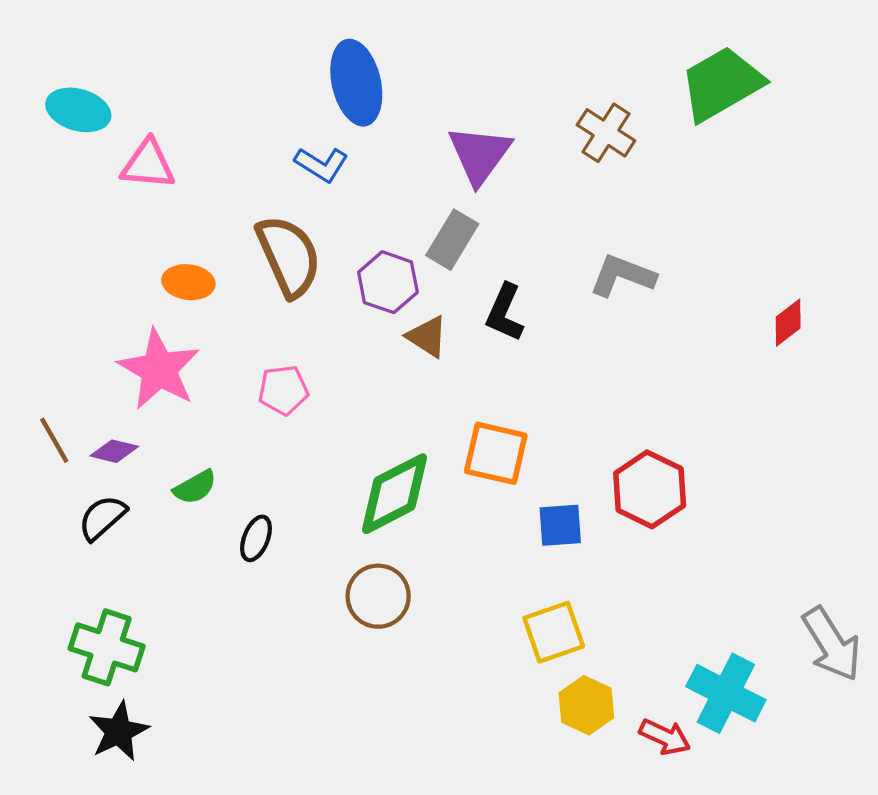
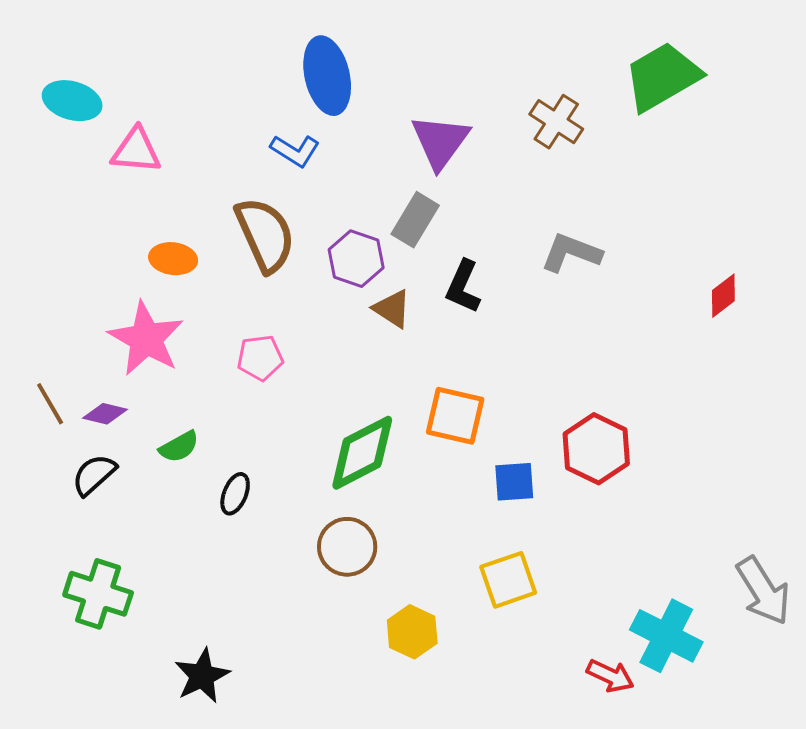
yellow hexagon: (586, 705) -> (412, 632), moved
black star: (119, 731) -> (202, 676), moved

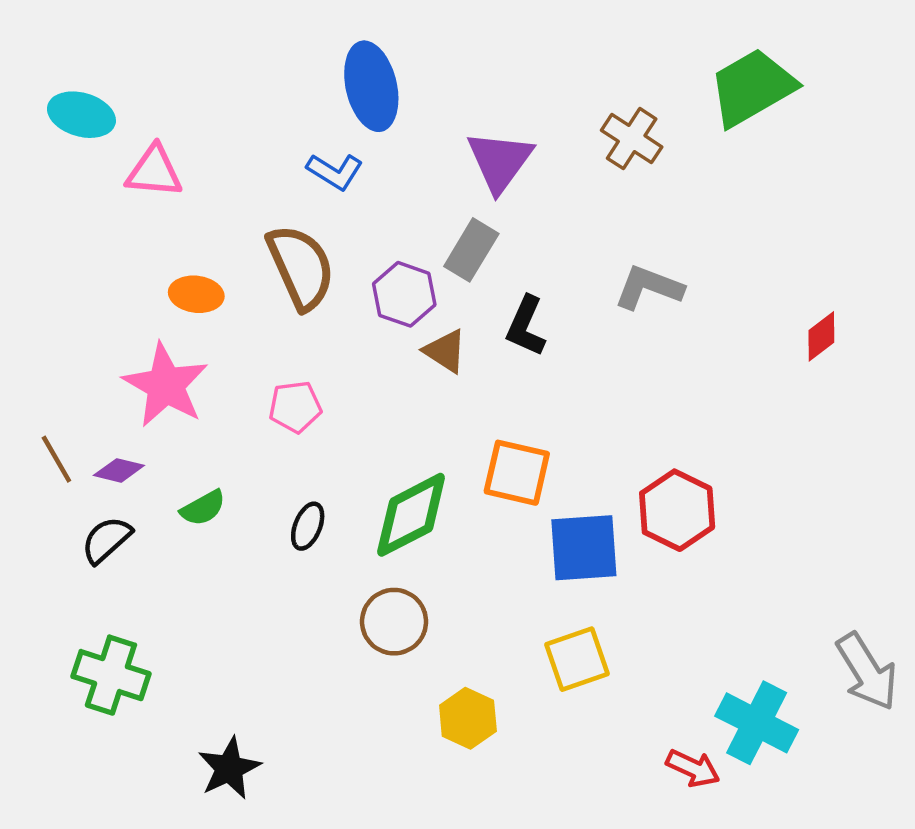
blue square: (514, 482) -> (584, 548), size x1.5
black ellipse: (235, 494) -> (308, 526), moved

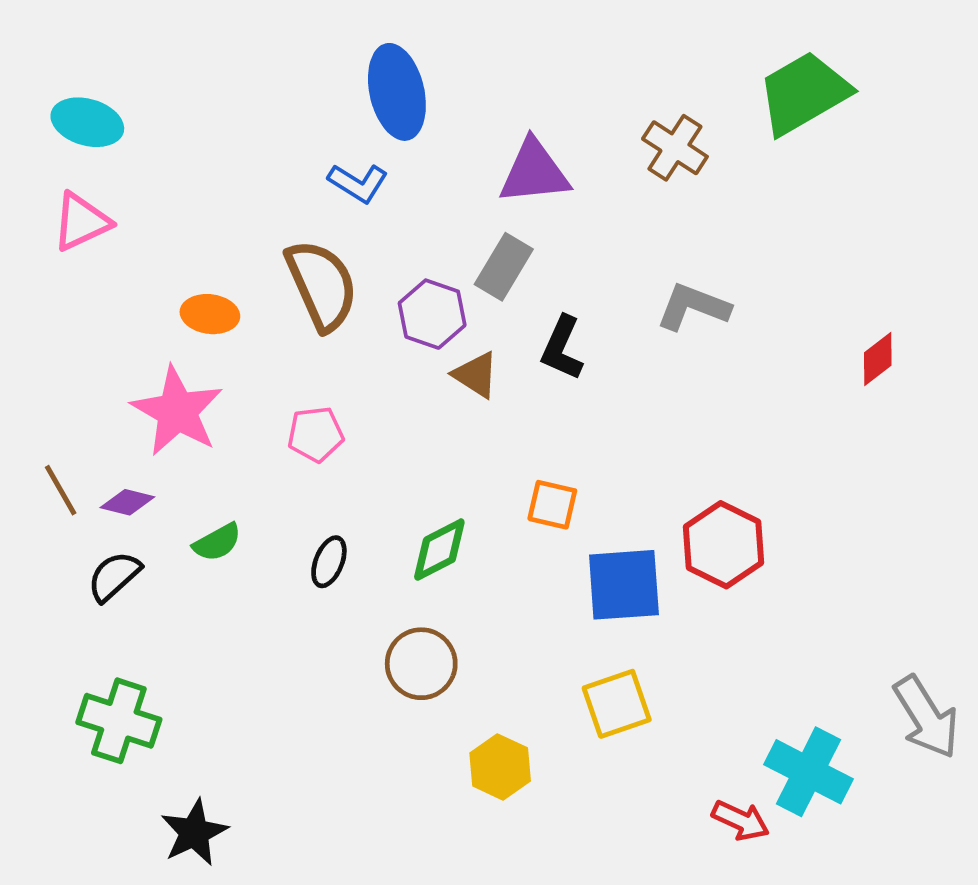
purple triangle: (500, 161) -> (534, 172), turned 48
pink triangle: (154, 171) -> (81, 222), moved, turned -30
orange square: (517, 473) -> (552, 505), size x0.7
green diamond: (411, 515) -> (439, 550), size x0.7
black star: (229, 768) -> (194, 832), moved

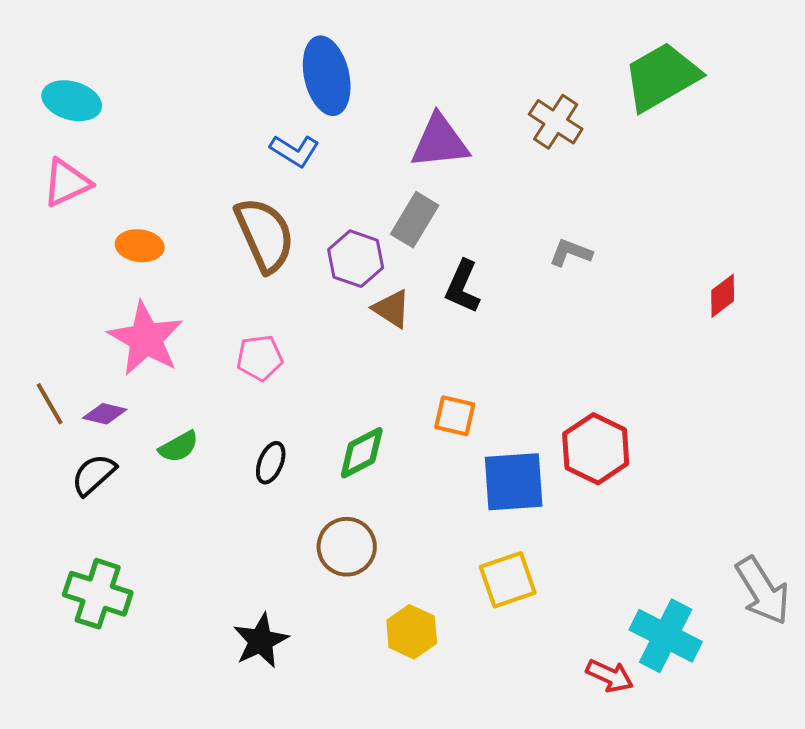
gray L-shape: (693, 307) -> (571, 253), size x0.7
orange ellipse: (210, 314) -> (140, 246), moved
black star: (194, 832) -> (261, 641), moved

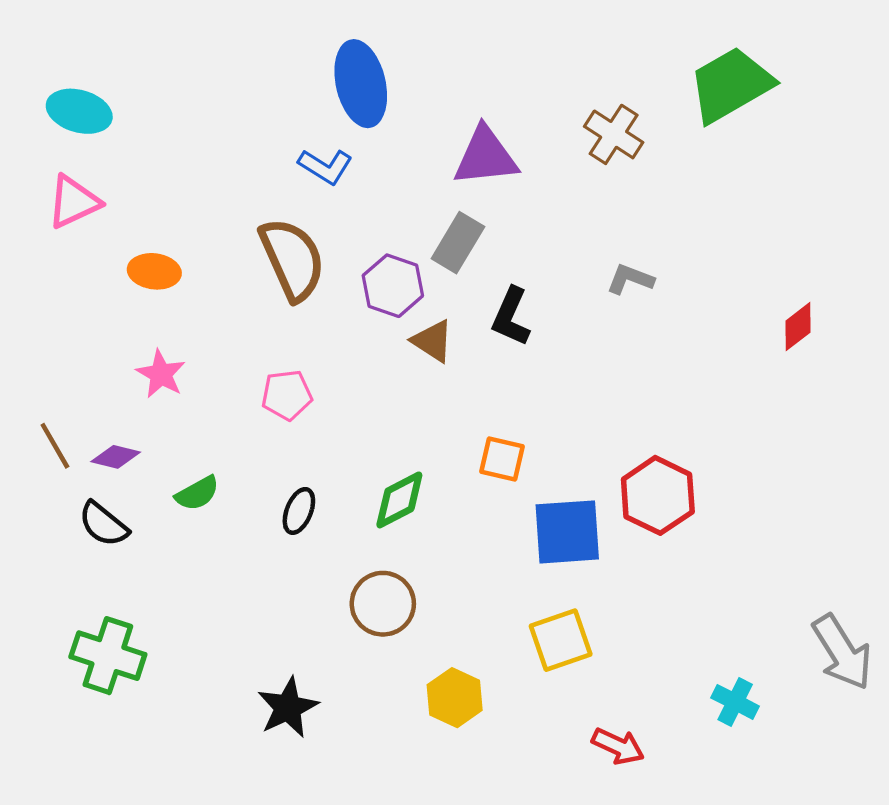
pink star: (146, 339) -> (161, 374), size x0.6
black semicircle: (94, 475) -> (103, 524), turned -99
cyan cross: (666, 636) -> (735, 702), size x0.6
red arrow: (610, 676) -> (618, 746), moved

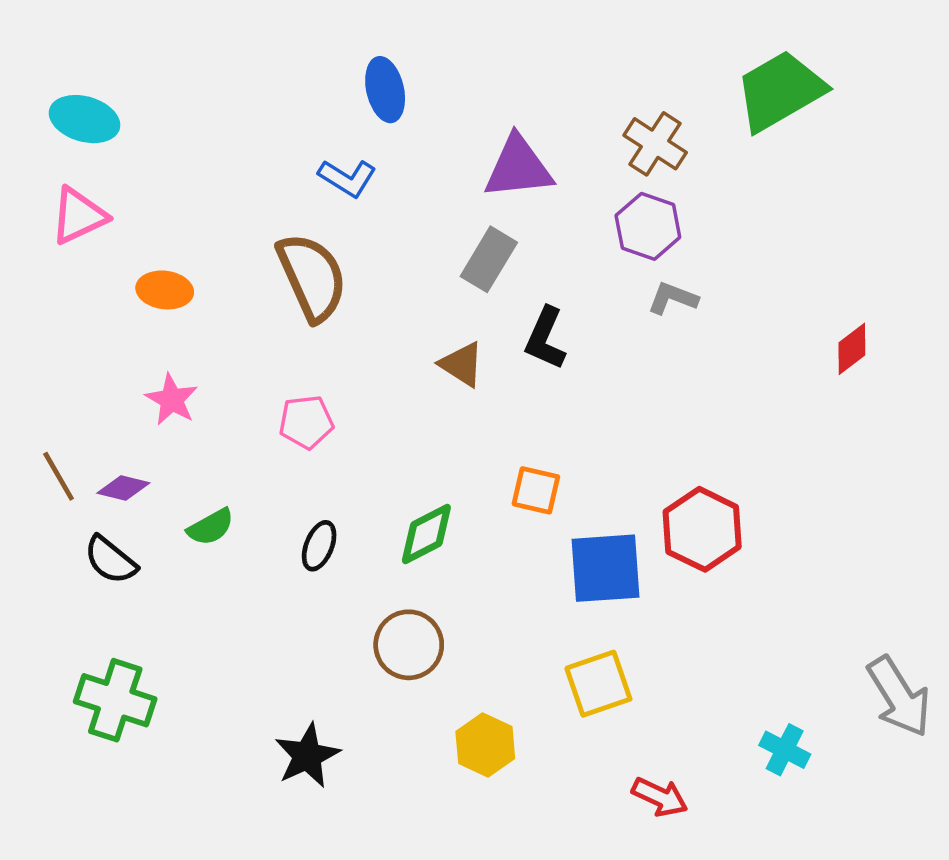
blue ellipse: (361, 84) -> (385, 90), size x0.7
purple hexagon: (393, 286) -> (648, 226), moved

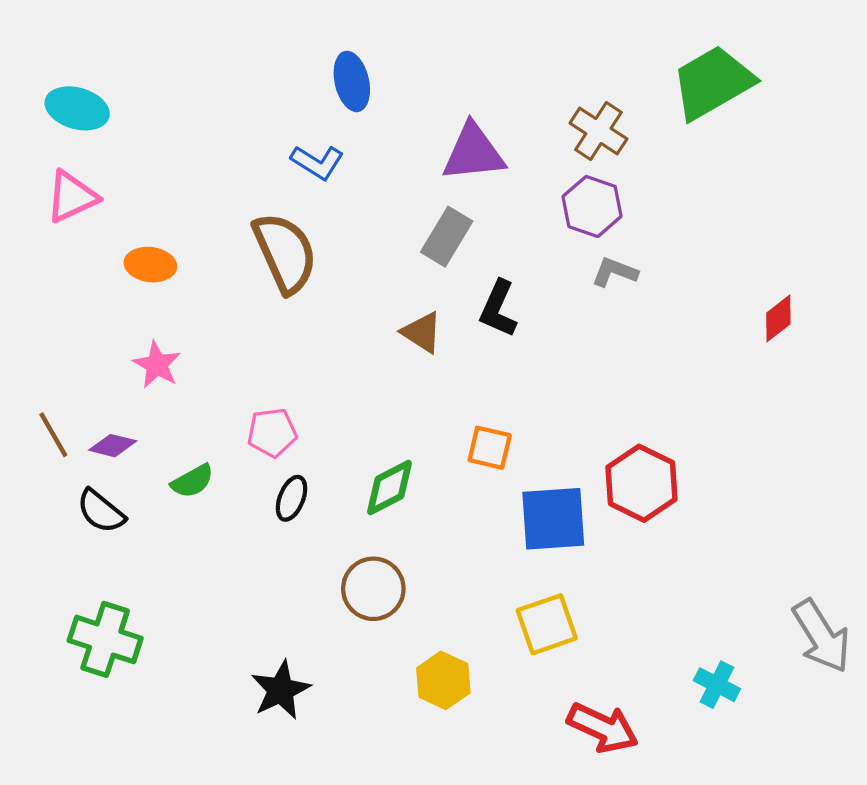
pink pentagon: (306, 422) -> (272, 433), moved
red arrow: (660, 797) -> (603, 728), size x1.4

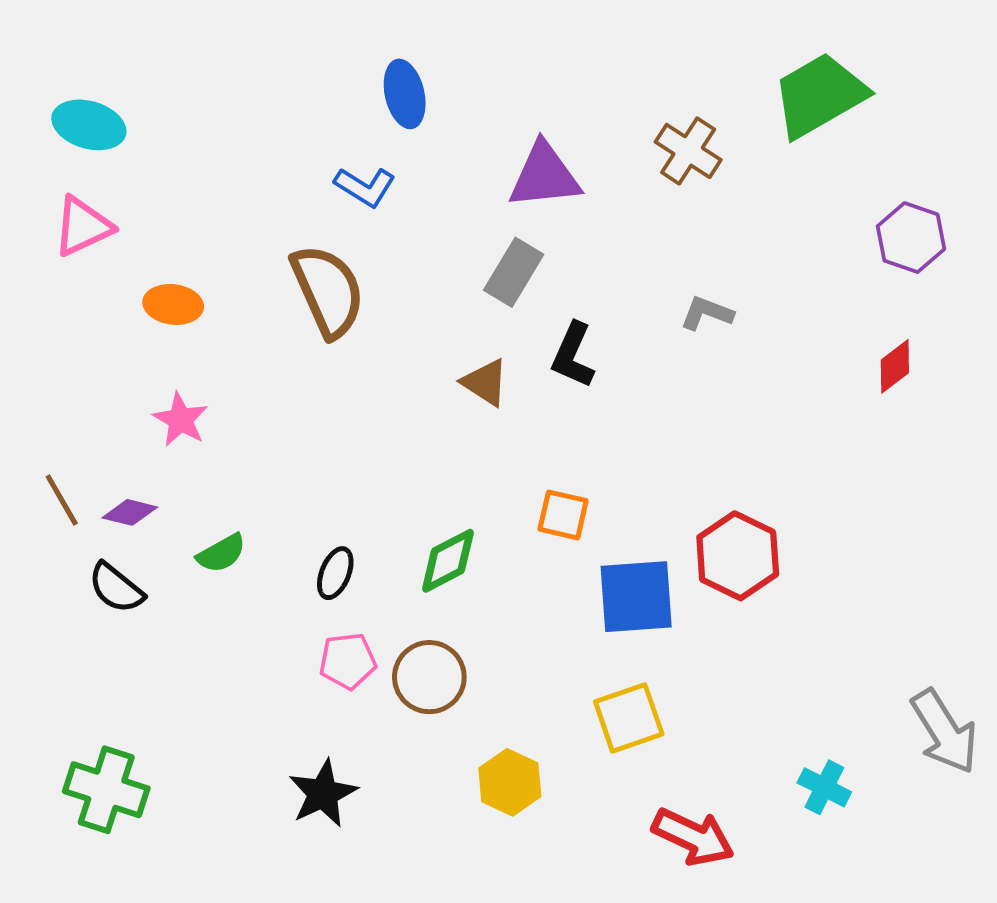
purple hexagon: (592, 206) -> (911, 238), moved
pink pentagon: (272, 433) -> (348, 661), moved
green cross: (105, 639) -> (106, 790), moved

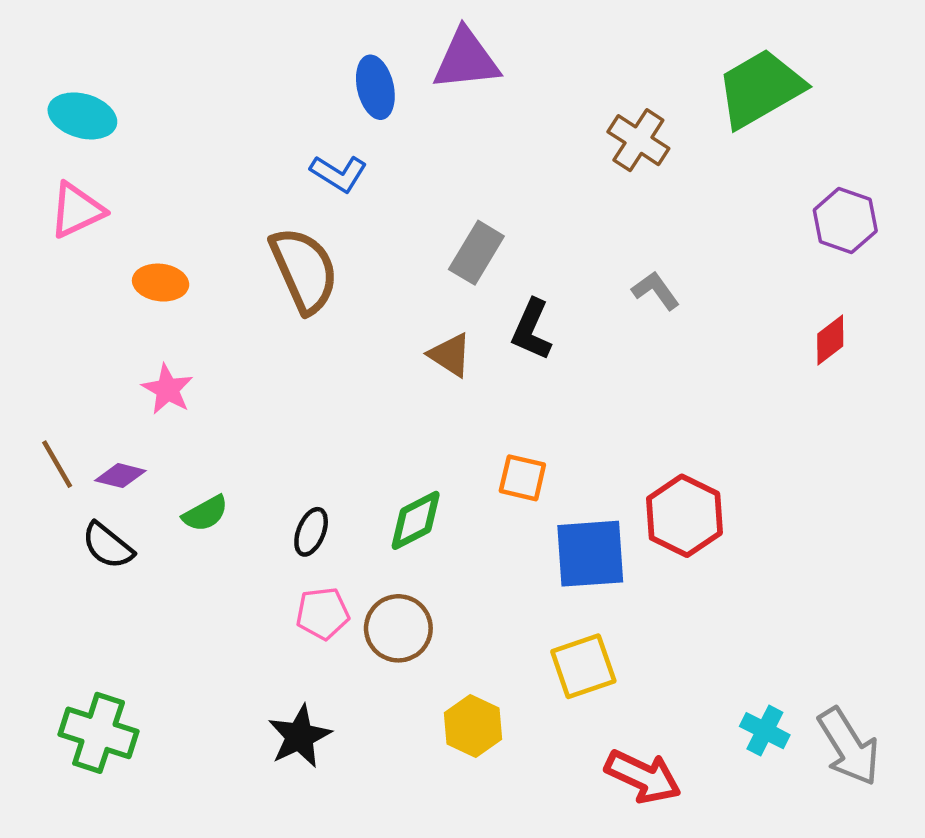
purple triangle: (545, 176) -> (466, 60), moved
gray L-shape: (707, 313) -> (656, 291), turned 33
gray arrow: (944, 732) -> (849, 747), moved

